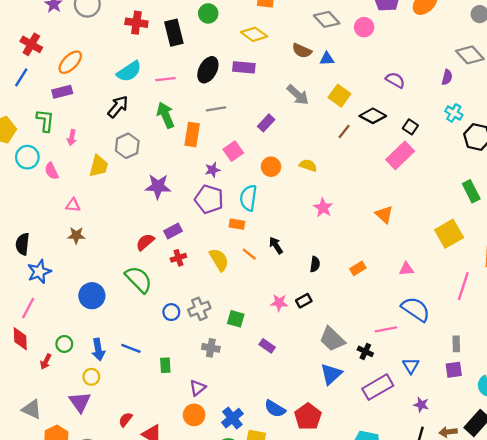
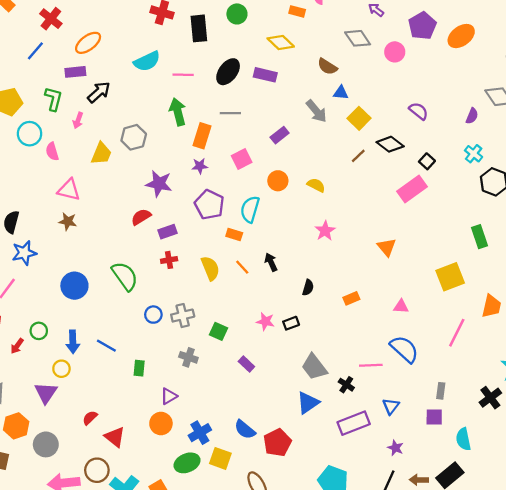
blue triangle: (327, 59) -> (341, 93), moved
black arrow: (118, 107) -> (99, 92), moved
purple star: (213, 170) -> (200, 166), moved
pink triangle: (73, 205) -> (69, 190), size x1.5
red semicircle: (145, 242) -> (141, 217), moved

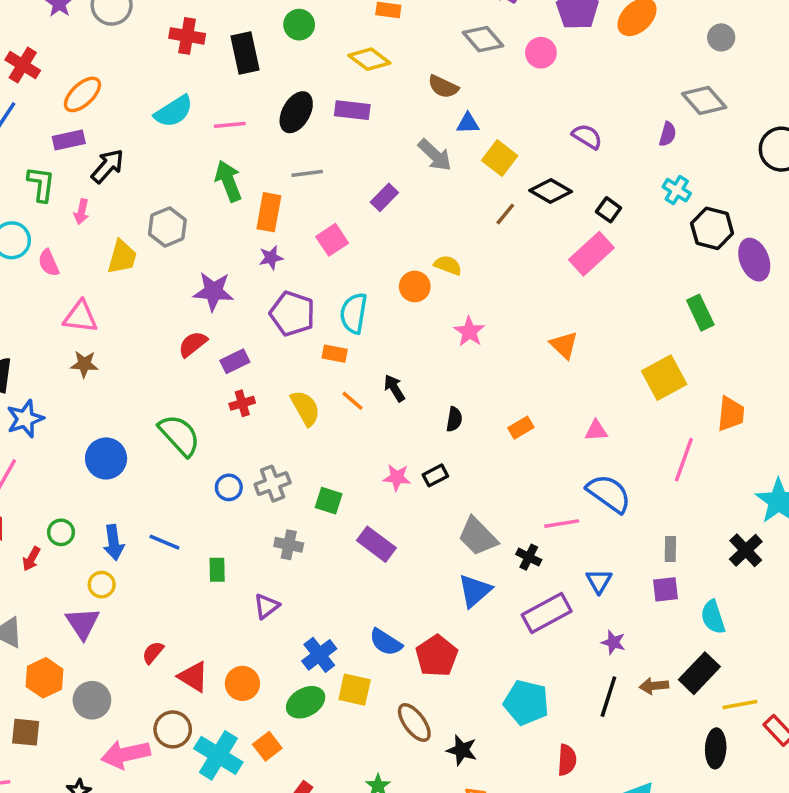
orange circle: (278, 181) -> (415, 286), moved
purple rectangle: (246, 364) -> (376, 544), size x1.5
orange circle: (161, 424) -> (242, 683), moved

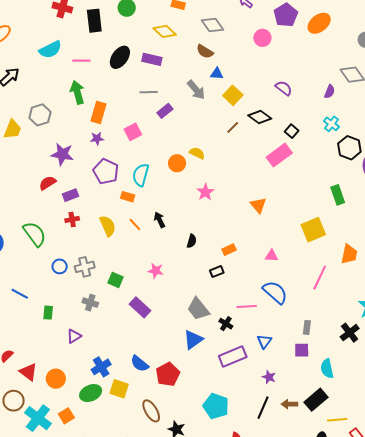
gray diamond: (483, 39) -> (212, 25), moved
gray line: (307, 173) -> (149, 92), moved
black rectangle: (435, 475) -> (217, 272), moved

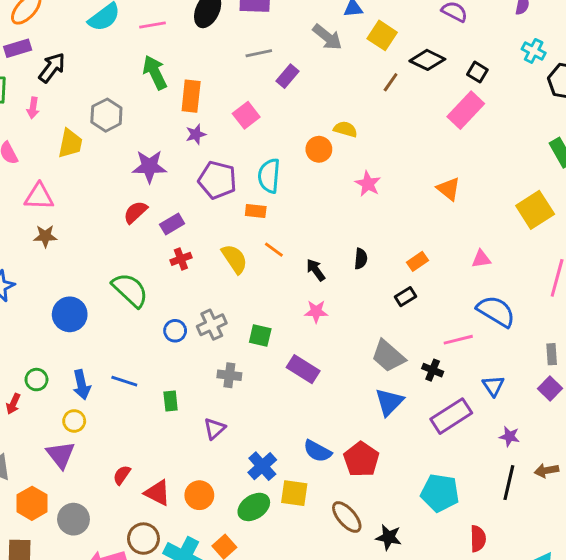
black arrow: (160, 220) -> (316, 270), moved
purple square: (302, 350) -> (550, 388), turned -35

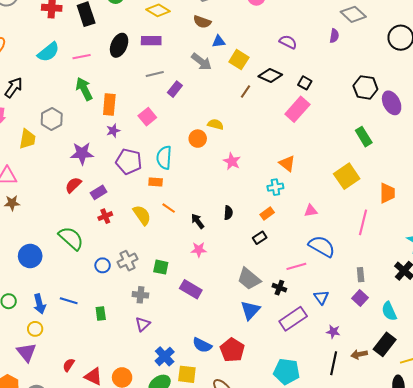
cyan cross: (534, 51) -> (275, 187), moved, turned -35
purple triangle: (215, 429) -> (143, 324), moved

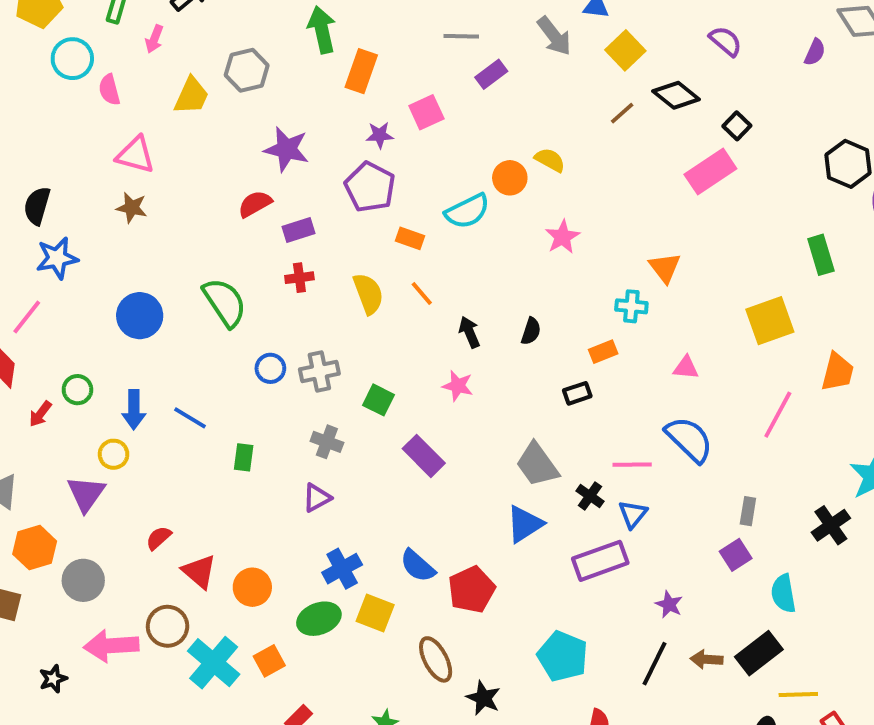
purple star: (113, 131) -> (380, 135), moved
cyan semicircle: (164, 158) -> (467, 211), moved, turned -135
blue triangle: (321, 297) -> (633, 514), moved

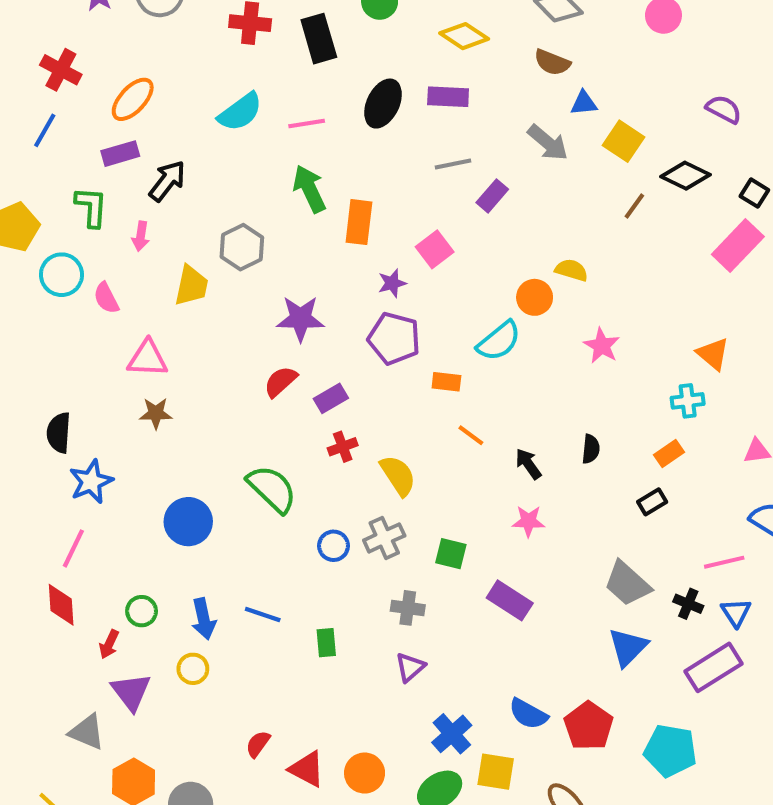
yellow semicircle: (368, 294) -> (398, 475), moved
purple triangle: (86, 494) -> (131, 692), moved
cyan pentagon: (563, 656) -> (670, 751), moved

